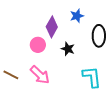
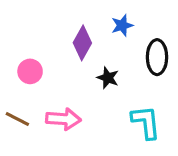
pink circle: (38, 45) -> (30, 71), moved
pink arrow: (40, 75) -> (63, 119), turned -40

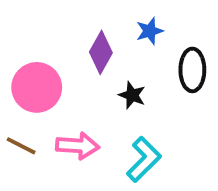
pink circle: (30, 71) -> (37, 87), size x1.6
cyan L-shape: (146, 122) -> (144, 159), moved, turned 51

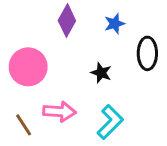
purple diamond: (101, 52) -> (67, 21), moved
brown line: (21, 146) -> (24, 125), moved, turned 30

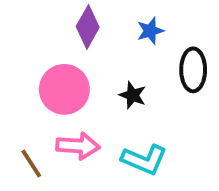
pink circle: (28, 67) -> (64, 89), moved
cyan L-shape: (110, 122) -> (144, 160), turned 68

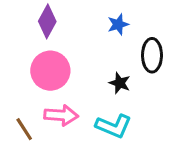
purple diamond: (88, 27) -> (47, 21), moved
black star: (133, 95) -> (120, 83), moved

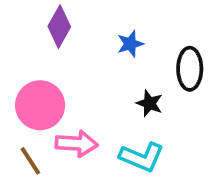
blue star: (118, 24) -> (130, 44), moved
pink circle: (50, 71) -> (40, 105), moved

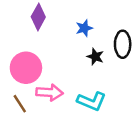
black star: (149, 103) -> (95, 57), moved

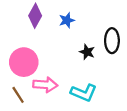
blue star: (84, 28) -> (67, 20), moved

